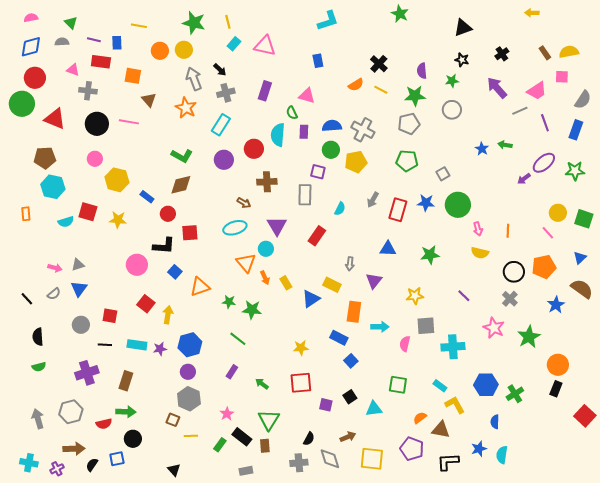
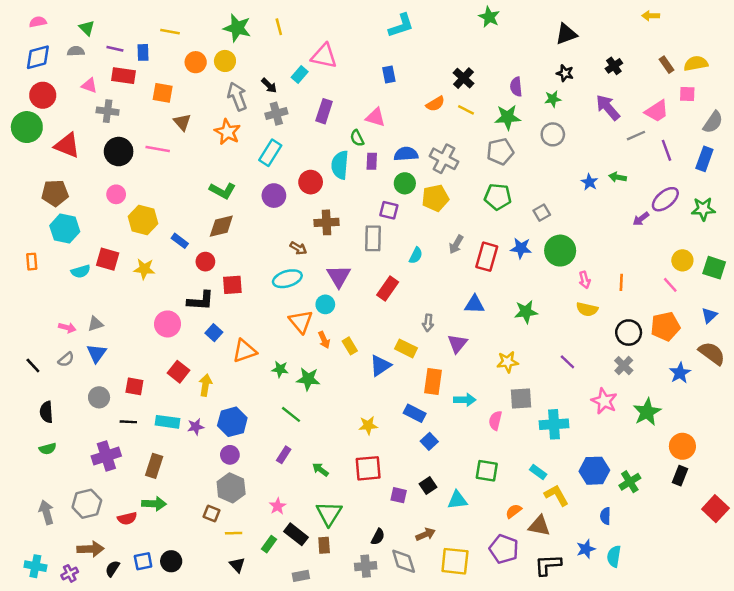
cyan rectangle: (234, 44) -> (300, 74), moved
black circle: (133, 439) -> (171, 561), moved
black triangle: (174, 470) -> (237, 565), moved

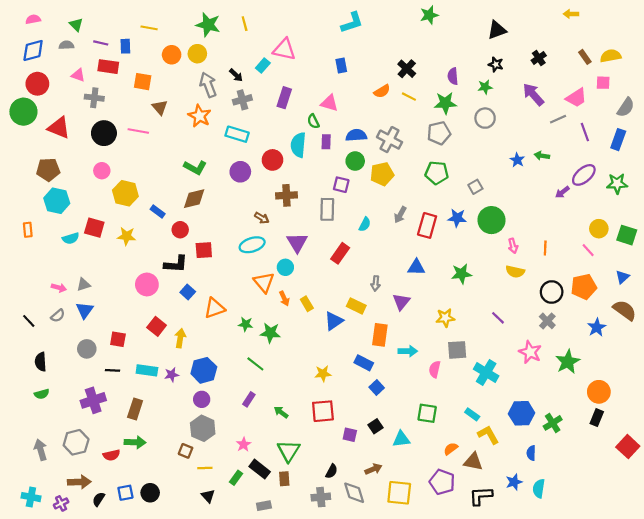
green star: (489, 17) -> (429, 15), turned 30
cyan rectangle: (270, 153) -> (237, 134), turned 75
cyan cross: (554, 424) -> (486, 373), turned 35

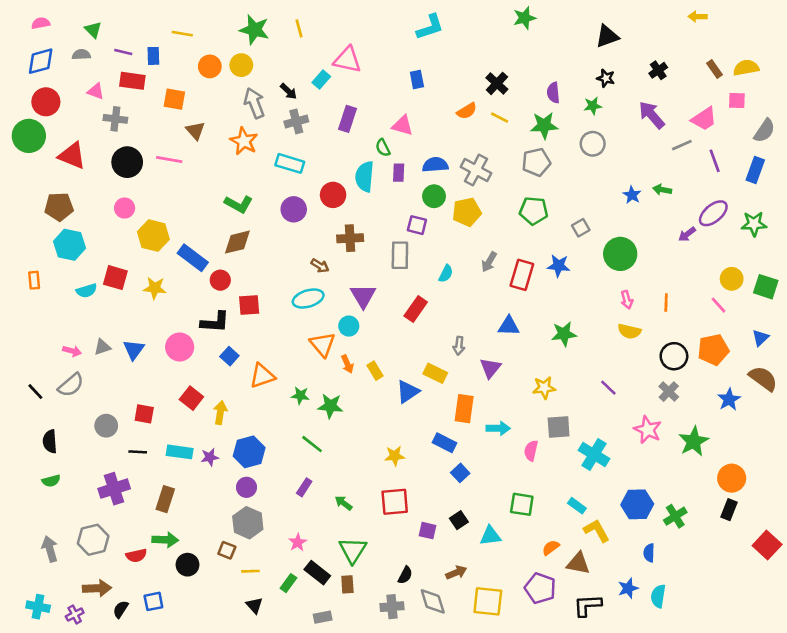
blue rectangle: (158, 211) -> (193, 258), size x1.6
green circle: (491, 220) -> (620, 254), moved
blue triangle: (85, 310) -> (134, 350), moved
gray semicircle: (58, 316) -> (71, 385), size x1.5
black circle: (150, 493) -> (187, 565), moved

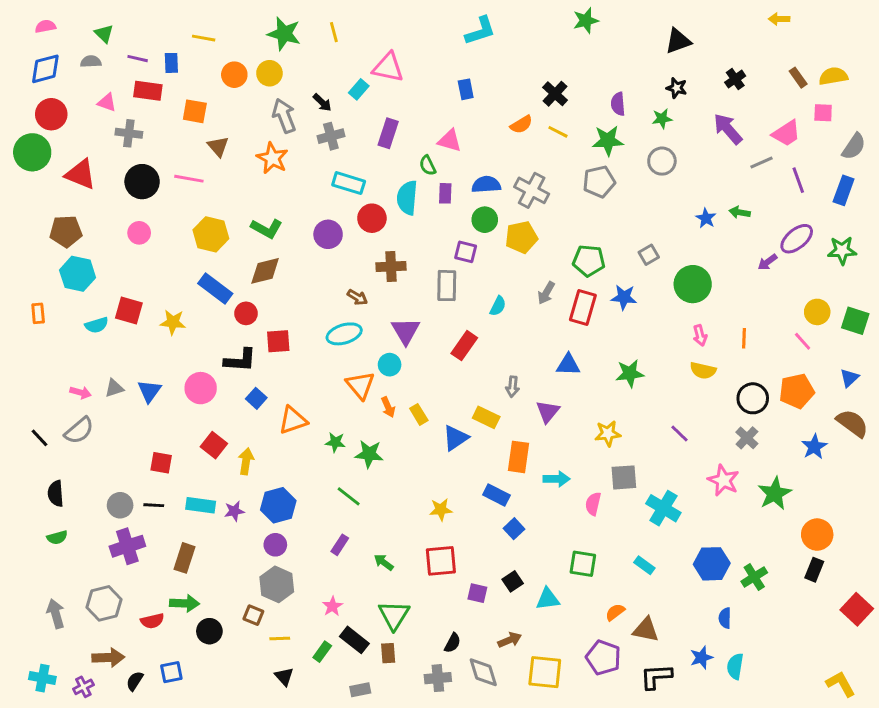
cyan rectangle: (290, 163) -> (349, 183), moved
green pentagon: (534, 211) -> (589, 261), moved
yellow hexagon: (153, 236) -> (211, 234), moved
gray circle: (106, 426) -> (120, 505), moved
yellow L-shape: (597, 531) -> (841, 684), moved

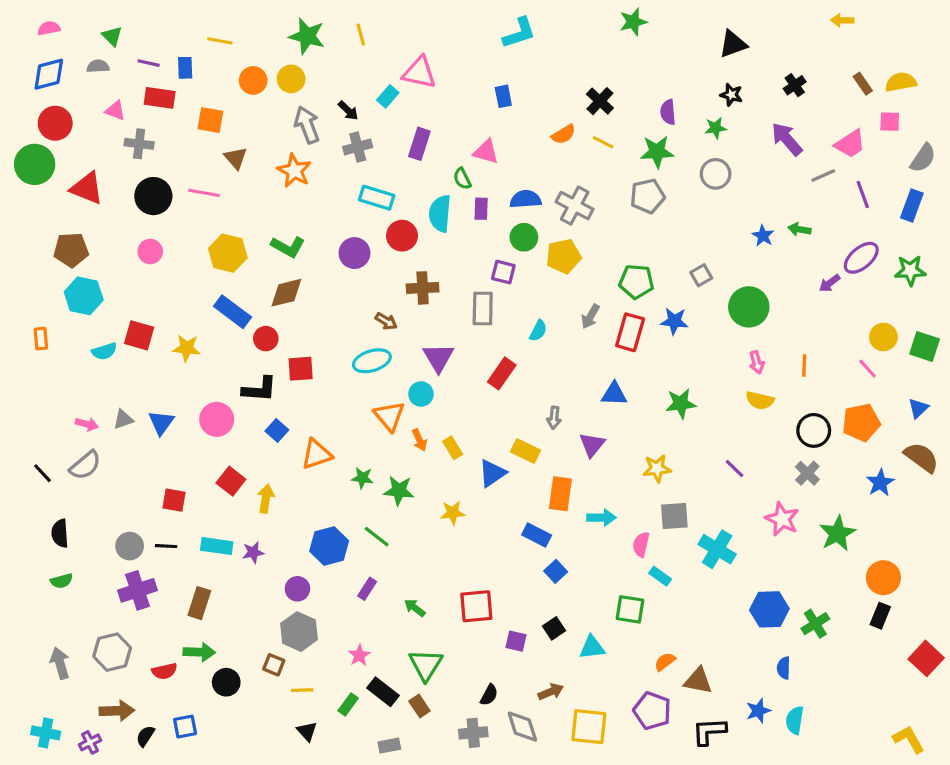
blue hexagon: (278, 505) -> (329, 546), moved
yellow star: (441, 510) -> (453, 513), moved
cyan rectangle: (644, 565) -> (660, 576), moved
brown rectangle: (388, 653) -> (419, 706), turned -30

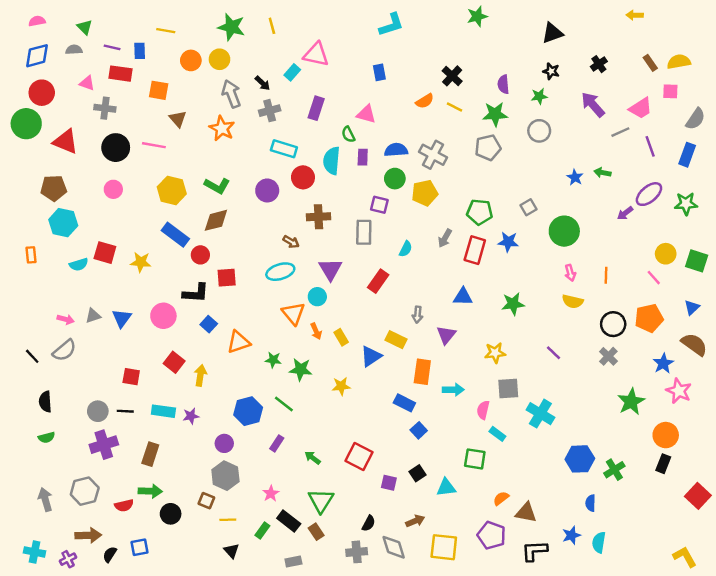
pink star: (782, 519) -> (679, 391), moved
red square: (476, 606) -> (359, 457), turned 32

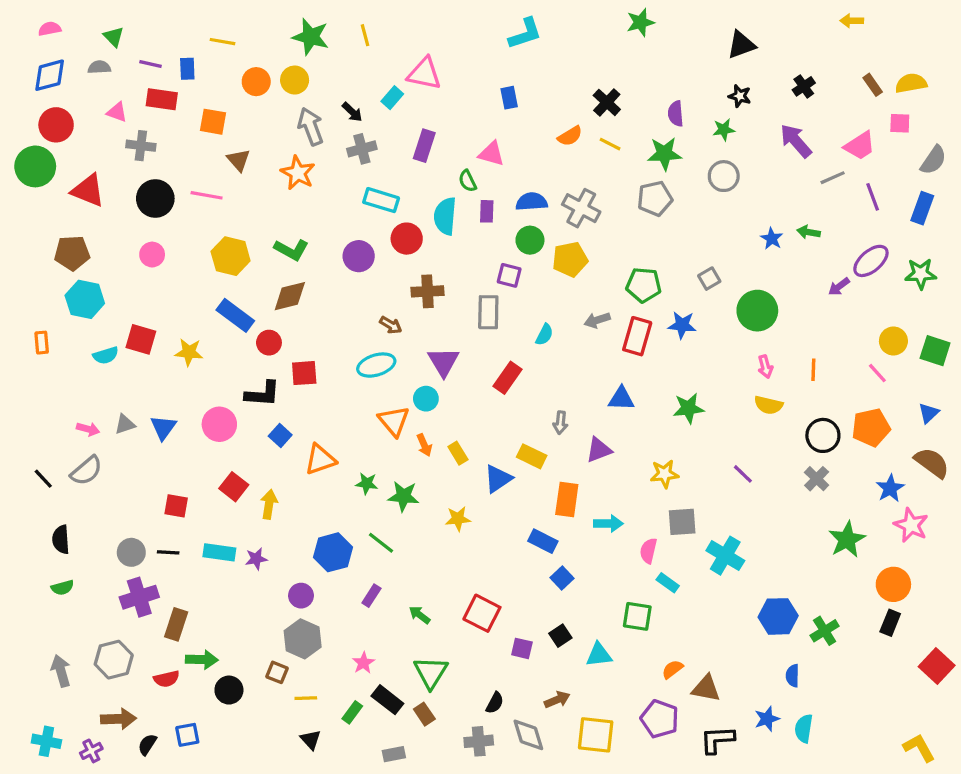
gray arrow: (445, 238) -> (597, 320), turned 42
purple triangle: (446, 335) -> (599, 450), turned 30
brown rectangle: (150, 454) -> (176, 624), moved

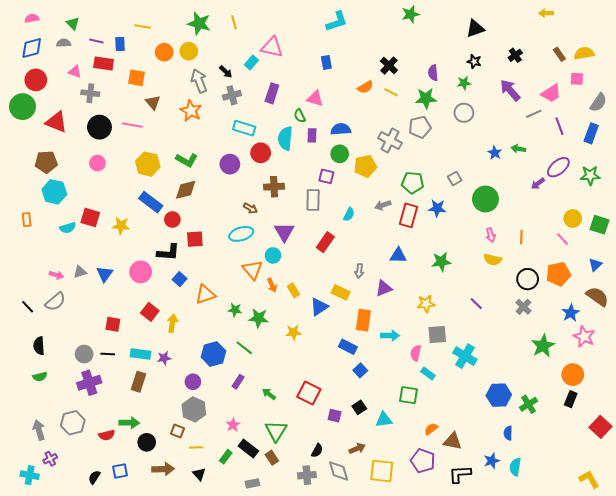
gray cross: (581, 208) -> (390, 140), moved
brown rectangle: (176, 624) -> (138, 382), moved
brown arrow: (118, 719) -> (163, 469), moved
purple cross: (91, 751) -> (50, 459), moved

